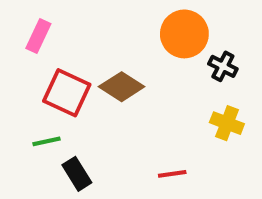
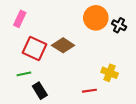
black cross: (223, 66) -> (119, 25), moved
yellow cross: (227, 123) -> (110, 73), moved

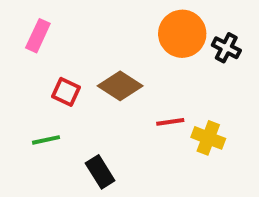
red square: (35, 48) -> (66, 92), size x0.6
black rectangle: (40, 91) -> (100, 172), moved
red line: (89, 91) -> (170, 122), moved

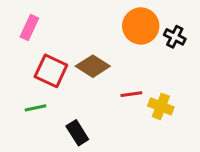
red square: (66, 92) -> (51, 71), size x1.5

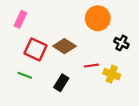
black cross: (175, 37) -> (121, 43), moved
green line: (36, 108) -> (25, 75), turned 32
black rectangle: (77, 133) -> (61, 83), moved, turned 63

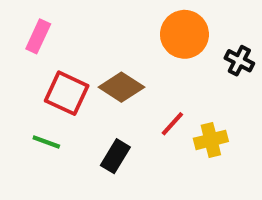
black cross: (121, 43) -> (239, 61), moved
red line: (91, 66) -> (172, 124), turned -40
yellow cross: (112, 74) -> (211, 140), turned -35

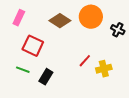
brown diamond: (121, 87) -> (60, 21), moved
black rectangle: (115, 156) -> (46, 77), moved

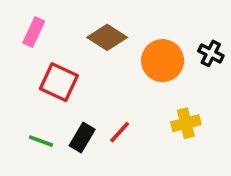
orange circle: (91, 17) -> (163, 61), moved
red line: (85, 61) -> (120, 132), moved
green line: (23, 70) -> (41, 141), moved

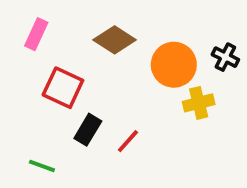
yellow cross: (186, 123) -> (199, 103), moved
black rectangle: (82, 137) -> (88, 130), moved
green line: (41, 141) -> (42, 166), moved

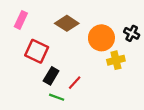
green line: (42, 166) -> (57, 97), moved

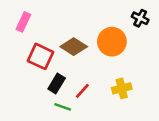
brown diamond: (67, 23) -> (74, 47), moved
black cross: (132, 33) -> (140, 18), moved
yellow cross: (116, 60) -> (122, 88), moved

